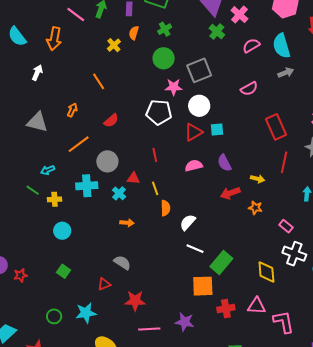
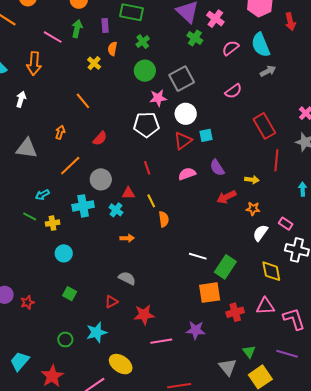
white semicircle: (188, 222) -> (260, 233), moved

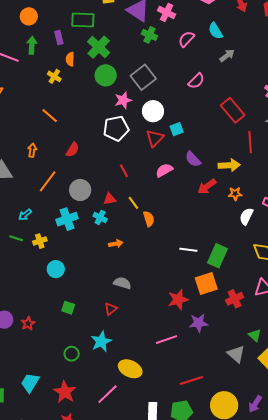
green cross: (143, 42) -> (99, 47), size x1.6
cyan semicircle: (261, 45) -> (216, 31), size x0.7
yellow arrow: (252, 180) -> (229, 165), size x1.5
red star: (144, 315) -> (178, 300), moved

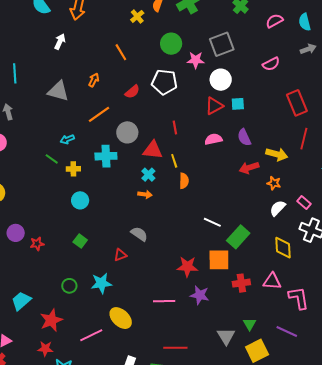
green circle: (106, 75) -> (171, 44), moved
white pentagon: (116, 128) -> (164, 82), moved
red triangle: (110, 199) -> (153, 150), size x1.5
cyan cross: (100, 217) -> (148, 175), moved

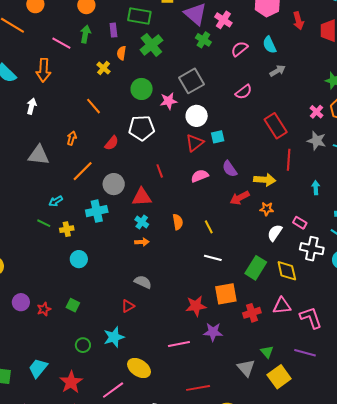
yellow line: (174, 161) -> (209, 227), moved
green rectangle: (238, 237) -> (256, 268), moved
green square: (80, 241) -> (73, 305), moved

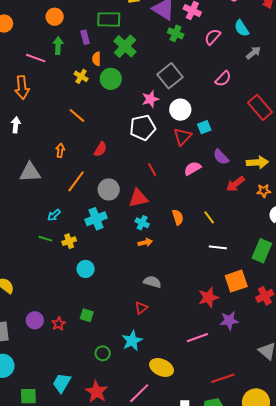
green circle: (142, 89) -> (111, 79), moved
white pentagon: (142, 128) -> (143, 128), moved

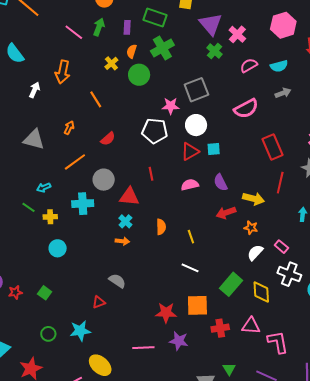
cyan semicircle: (242, 28) -> (279, 66), turned -90
pink semicircle: (223, 79) -> (246, 109), size x1.4
orange arrow: (22, 88) -> (63, 72), moved

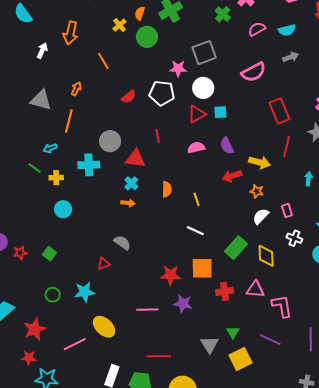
red semicircle: (108, 139) -> (129, 97), moved
orange line: (75, 162) -> (69, 121), moved, turned -40
pink rectangle: (281, 247) -> (287, 211), turned 32
white cross: (289, 274) -> (294, 238), size x0.7

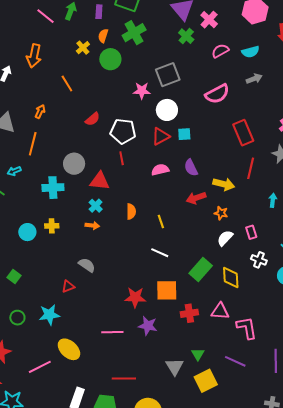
white pentagon: (162, 93) -> (123, 131), moved
yellow cross: (56, 178) -> (52, 226), moved

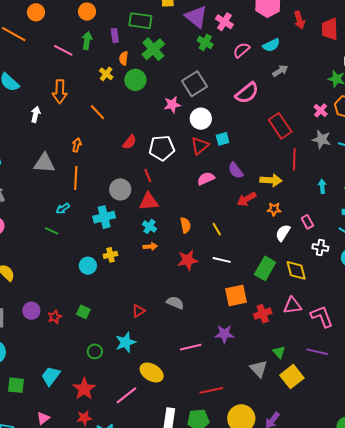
red line: (122, 158) -> (148, 176), moved
gray semicircle: (87, 265) -> (175, 303), moved
red star: (135, 297) -> (188, 260), moved

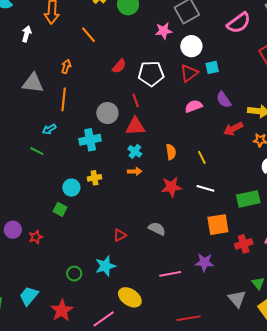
green rectangle: (265, 268) -> (248, 199), turned 45
green square: (83, 312) -> (60, 209), moved

